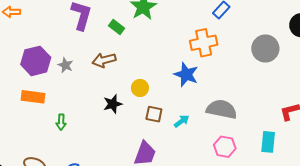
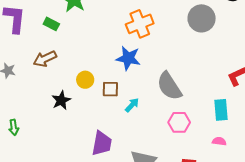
gray semicircle: (222, 109) -> (169, 86), turned -124
brown square: (154, 114) -> (110, 89), moved

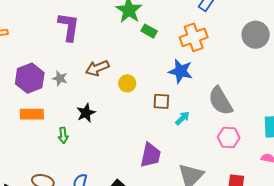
green rectangle: (51, 24) -> (149, 31), moved
yellow circle: (85, 80) -> (127, 83), moved
black star: (61, 100) -> (86, 113), moved

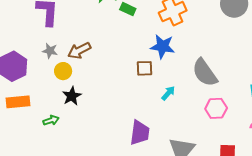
gray star: (60, 78) -> (50, 51), moved
yellow circle: (127, 83) -> (63, 71), moved
brown square: (161, 101) -> (144, 68), moved
green arrow: (63, 135) -> (51, 120), turned -98

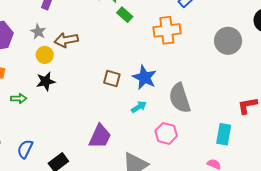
blue star: (163, 46) -> (144, 77), moved
brown square: (144, 68) -> (112, 78), moved
pink hexagon: (216, 108) -> (166, 133), moved

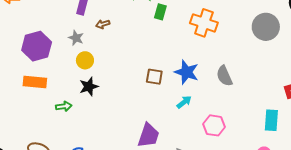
green rectangle: (125, 15) -> (160, 12), turned 70
orange cross: (167, 30) -> (204, 23), turned 32
brown arrow: (66, 40) -> (103, 24), moved, size x0.6
gray semicircle: (180, 98) -> (224, 76), moved, size x0.7

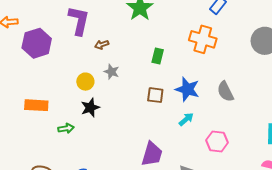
green rectangle: (160, 12) -> (158, 56), moved
gray star: (76, 38) -> (112, 72), moved
purple hexagon: (37, 46) -> (37, 43), moved

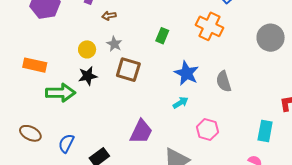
brown square: (155, 95) -> (128, 70), moved, size x1.4
green arrow: (66, 128) -> (61, 93), size x1.8

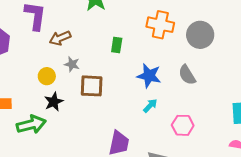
brown arrow: (109, 16) -> (60, 38), size x1.5
gray circle: (271, 38) -> (200, 35), moved

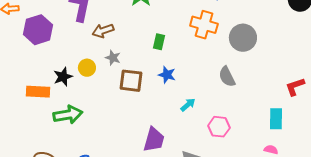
blue star: (149, 76) -> (167, 75), moved, size x0.7
black star: (54, 102) -> (63, 77), moved

